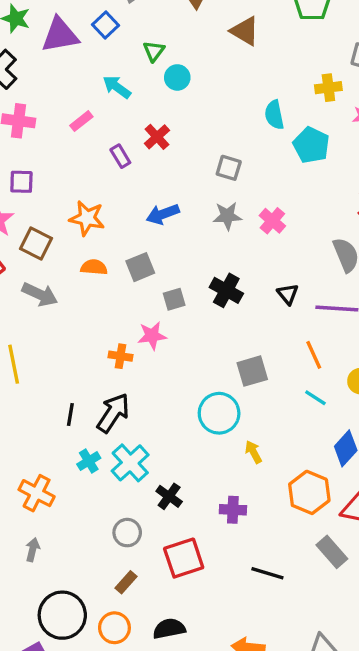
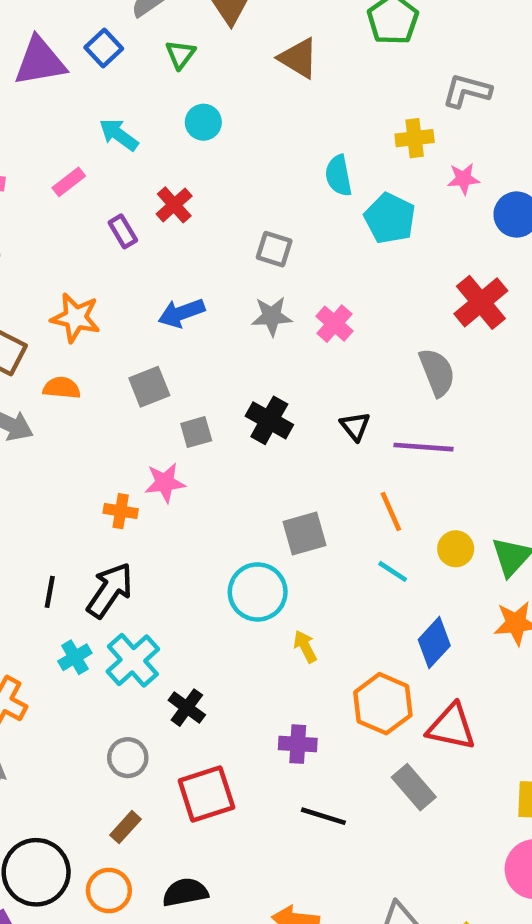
green triangle: (154, 51) -> (180, 54), moved
orange semicircle: (94, 267) -> (62, 388), moved
purple cross: (233, 510) -> (298, 744), moved

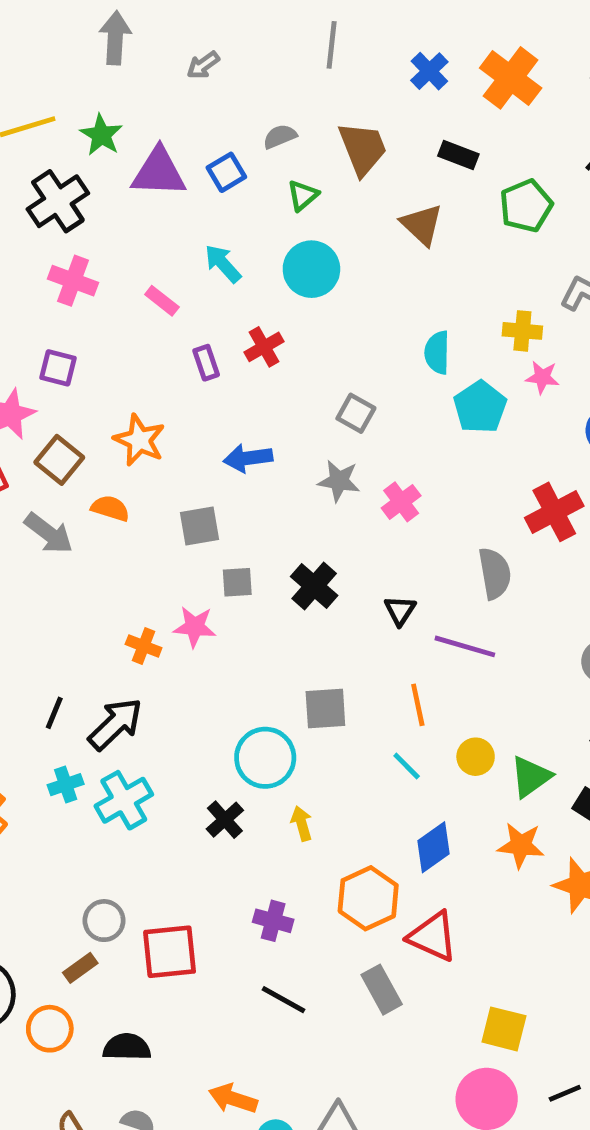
cyan circle: (203, 122) -> (311, 269), size x1.5
pink star: (463, 179) -> (542, 377), moved
pink rectangle: (69, 182) -> (162, 301), turned 64
black cross: (187, 708) -> (225, 820), moved
gray circle: (128, 758) -> (104, 921), moved

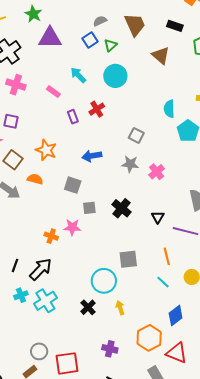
green star: (101, 135) -> (33, 14), moved
blue square: (226, 172) -> (90, 40), moved
gray square: (200, 526) -> (73, 185), turned 30

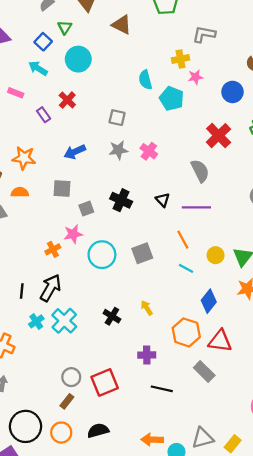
blue square: (90, 40) -> (43, 42), moved
orange cross: (51, 236) -> (53, 249), turned -32
cyan circle: (104, 281) -> (102, 255), moved

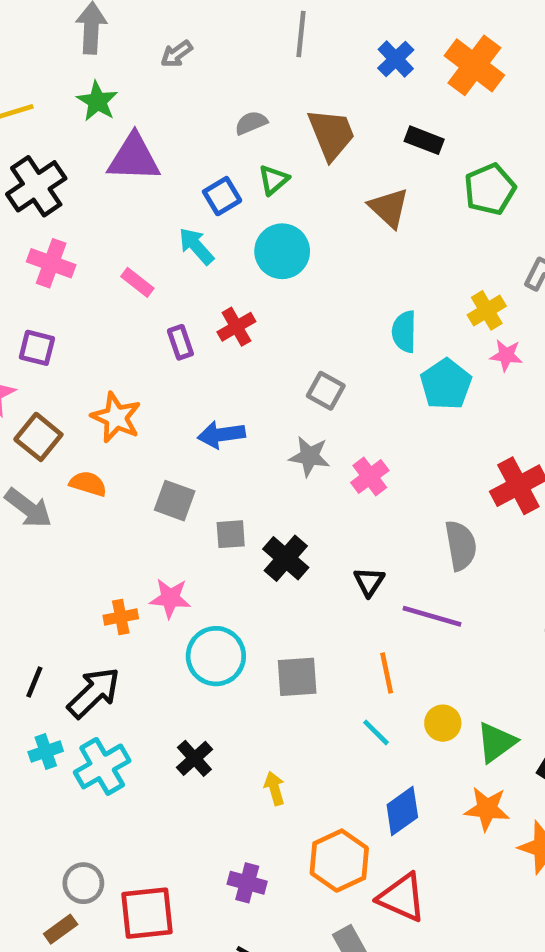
yellow cross: (181, 59) -> (487, 310), turned -36
gray square: (86, 209) -> (231, 534), moved
black cross: (112, 316) -> (194, 758), moved

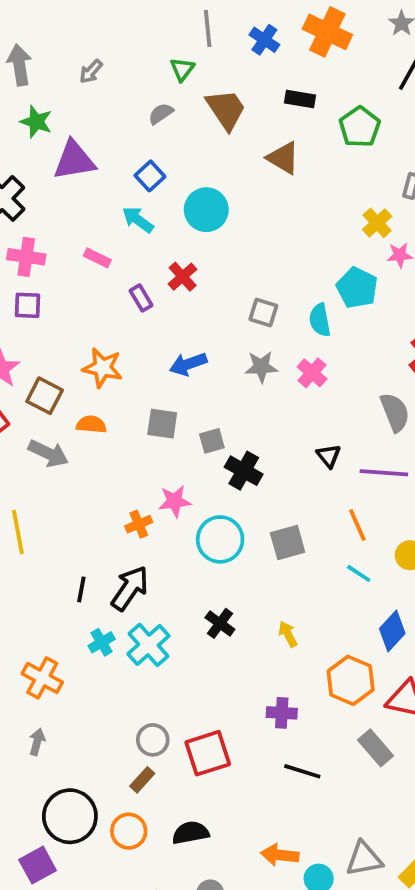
gray line: (301, 34) -> (208, 28), moved
green triangle: (273, 180) -> (182, 69), moved
cyan semicircle: (404, 332) -> (320, 320), moved
purple square: (37, 348) -> (28, 305), moved
black cross: (286, 558) -> (244, 471), moved

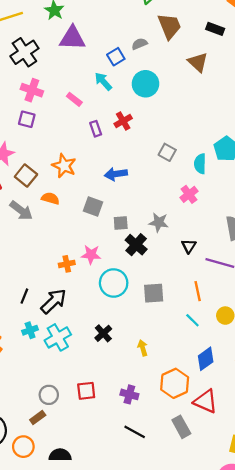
gray semicircle: (161, 114) -> (139, 44), moved
gray star: (261, 367) -> (159, 222), moved
red square: (208, 753) -> (86, 391), moved, size x0.7

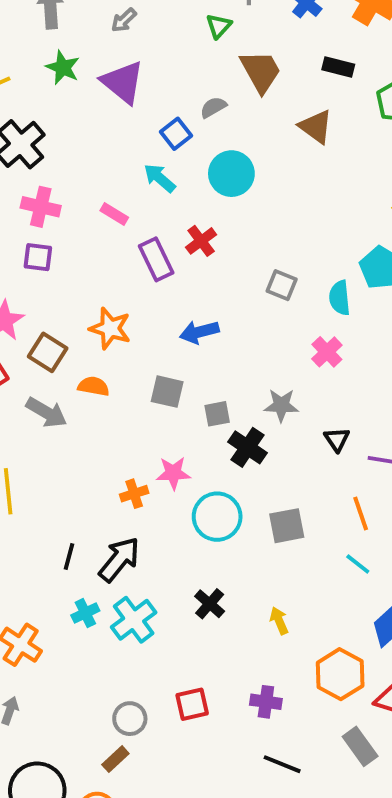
purple triangle: (72, 38) -> (123, 82), moved, turned 44
purple rectangle: (96, 129) -> (156, 259), size x1.5

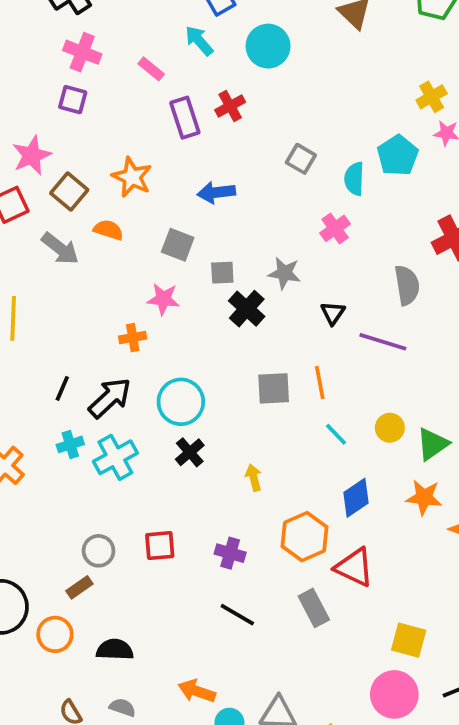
pink star: (173, 473) -> (163, 299), moved
orange line: (361, 514) -> (320, 383), moved
cyan circle: (217, 517) -> (181, 402), moved

